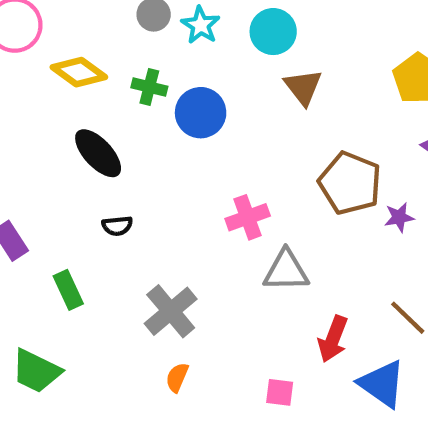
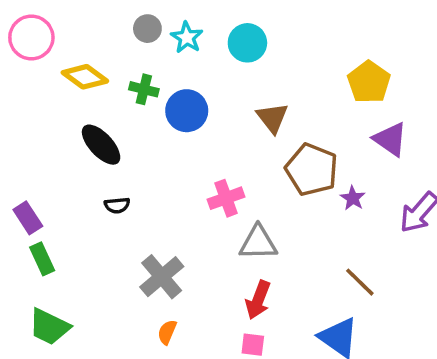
brown triangle: (303, 87) -> (272, 118), moved
purple star: (399, 217) -> (353, 198), turned -30
green rectangle: (68, 290) -> (42, 259), moved
red arrow: (333, 339) -> (258, 300), moved

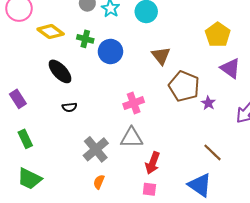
purple rectangle: (28, 218) -> (18, 99), moved
gray triangle: (258, 243) -> (132, 138), moved

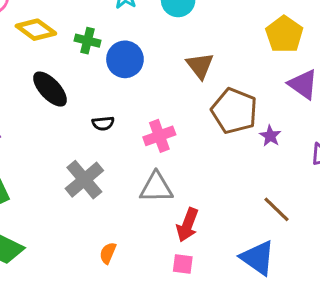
black semicircle: (69, 107) -> (103, 123), moved
gray cross: (96, 149) -> (84, 180), moved

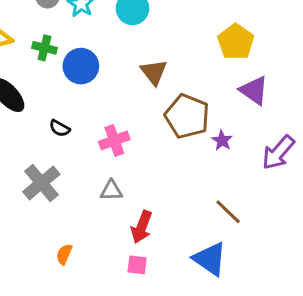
black semicircle: (103, 123) -> (60, 128), turned 35
gray triangle: (156, 187) -> (111, 191), size x0.7

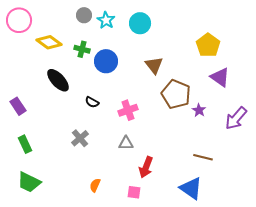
gray cross: (41, 183) -> (80, 138), size x0.7
brown line: (228, 212) -> (203, 157), turned -30
pink square: (137, 265) -> (134, 192), moved

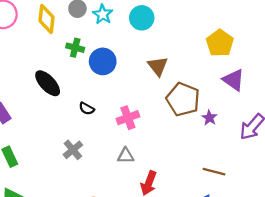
yellow diamond: (49, 42) -> (46, 19), moved, turned 60

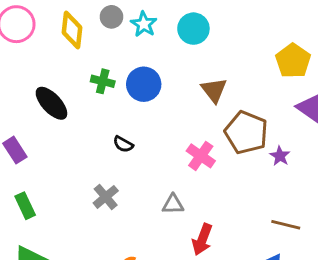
green cross: (75, 48) -> (103, 81), moved
black ellipse: (48, 83) -> (51, 103), moved
pink cross: (128, 118) -> (201, 156), moved, turned -35

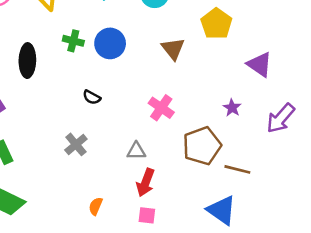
yellow pentagon: (293, 61) -> (216, 24), moved
black ellipse: (51, 103) -> (27, 61), turned 44
brown pentagon: (246, 133) -> (202, 146), moved, turned 30
red arrow: (202, 239) -> (145, 183), moved

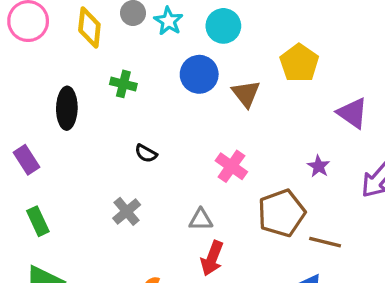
blue circle: (110, 43) -> (199, 74), moved

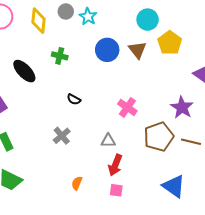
cyan circle: (223, 26) -> (148, 20), moved
brown triangle: (246, 94) -> (137, 50), moved
black ellipse: (67, 108) -> (24, 71), turned -45
purple star: (319, 166) -> (182, 107), size x1.6
brown line: (325, 242) -> (191, 142), moved

